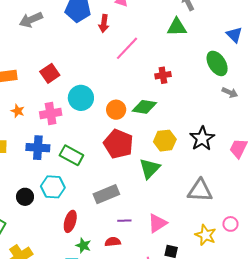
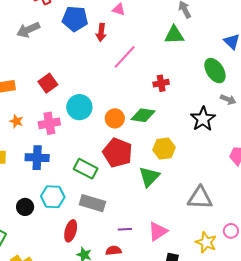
black star: (202, 138) -> (203, 119), moved
green rectangle: (71, 155) -> (86, 169), moved
gray rectangle: (106, 194) -> (92, 203), moved, turned 40

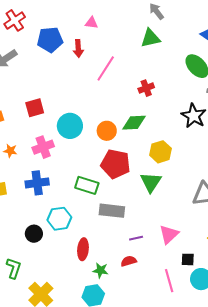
red square: (48, 83) -> (35, 108), turned 30
gray rectangle: (92, 203) -> (112, 211), moved

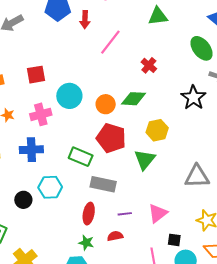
red cross: (146, 88) -> (149, 65), turned -35
red ellipse: (83, 249) -> (89, 214), moved

